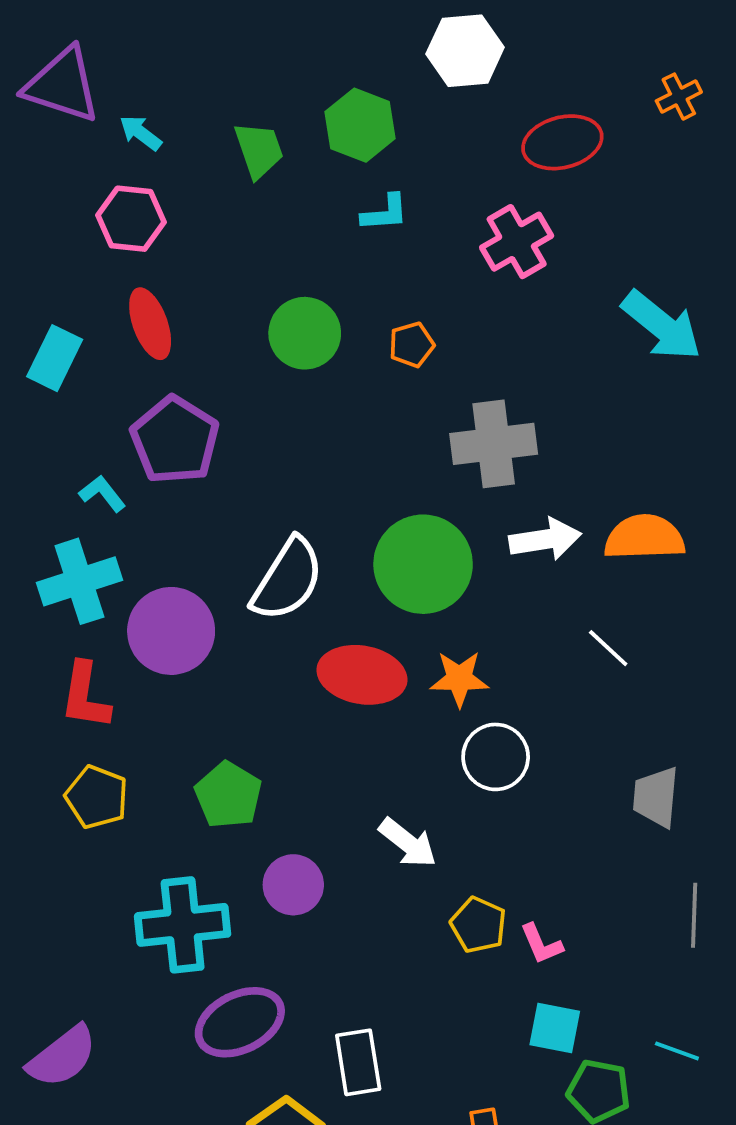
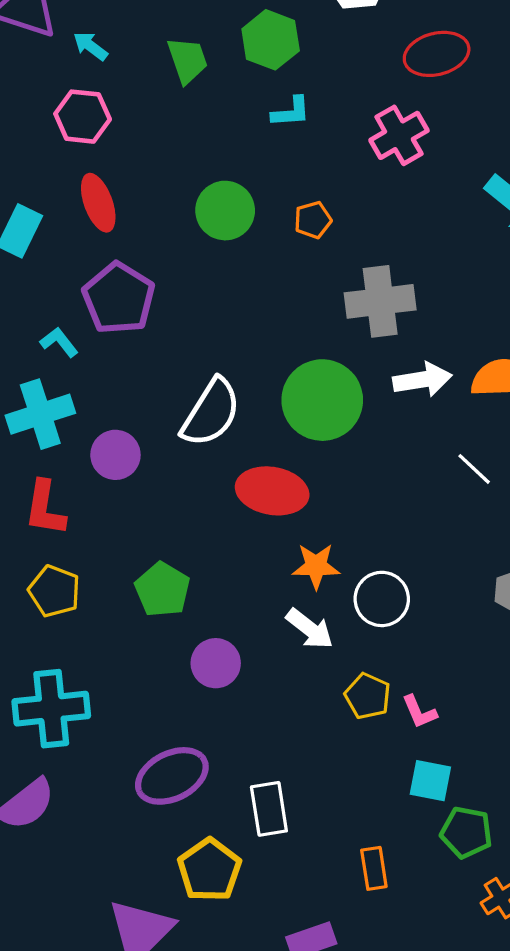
purple circle: (171, 631) -> (115, 455), size x0.7
orange star: (459, 679) -> (316, 566), moved
white circle: (496, 757) -> (382, 599), moved
cyan cross: (183, 925) -> (51, 709), moved

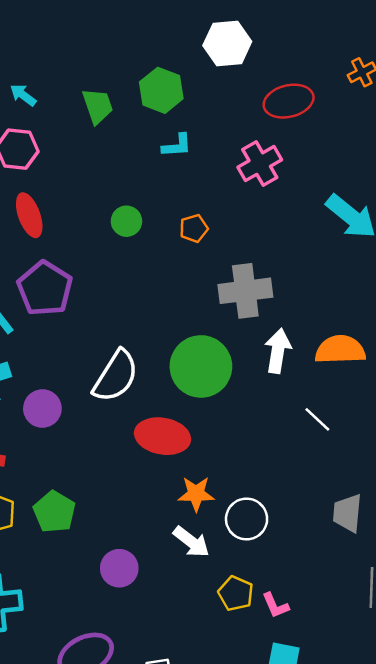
green circle: (225, 211) -> (126, 221), size x0.7
white arrow: (422, 380) -> (278, 351), turned -72
green pentagon: (162, 590) -> (54, 512), moved

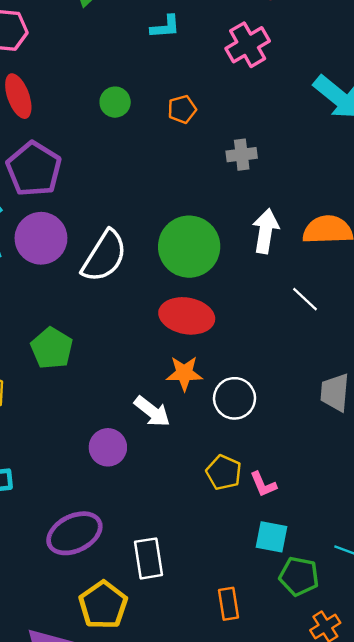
gray cross: (245, 291) -> (242, 155), moved, size x0.6
purple circle: (42, 409) -> (41, 238), moved, size x1.4
red ellipse: (162, 436) -> (187, 316), moved
green pentagon: (54, 512) -> (52, 348), moved
white arrow: (191, 542) -> (152, 411), moved

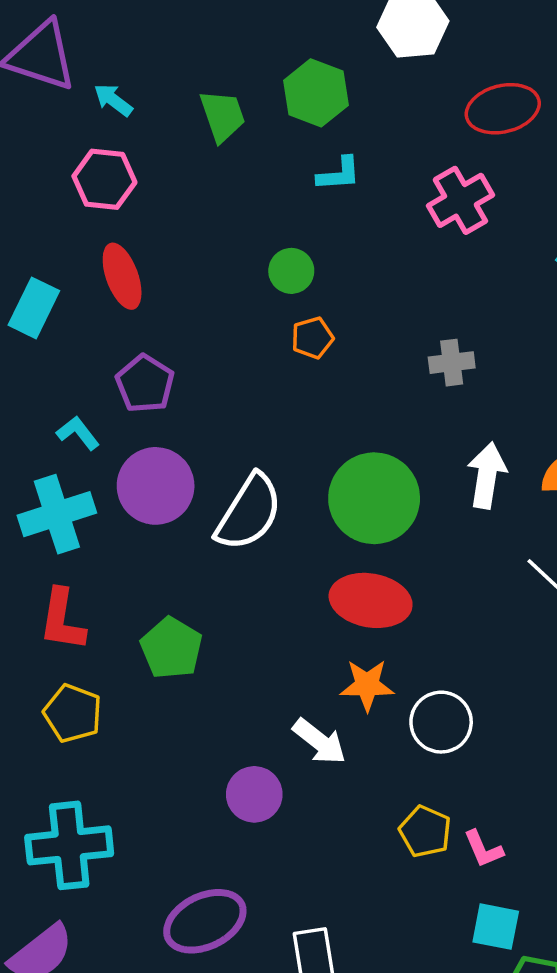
green circle: (115, 102) -> (291, 271), moved
orange pentagon: (182, 109) -> (312, 338), moved
purple pentagon: (34, 169) -> (145, 384), size x0.7

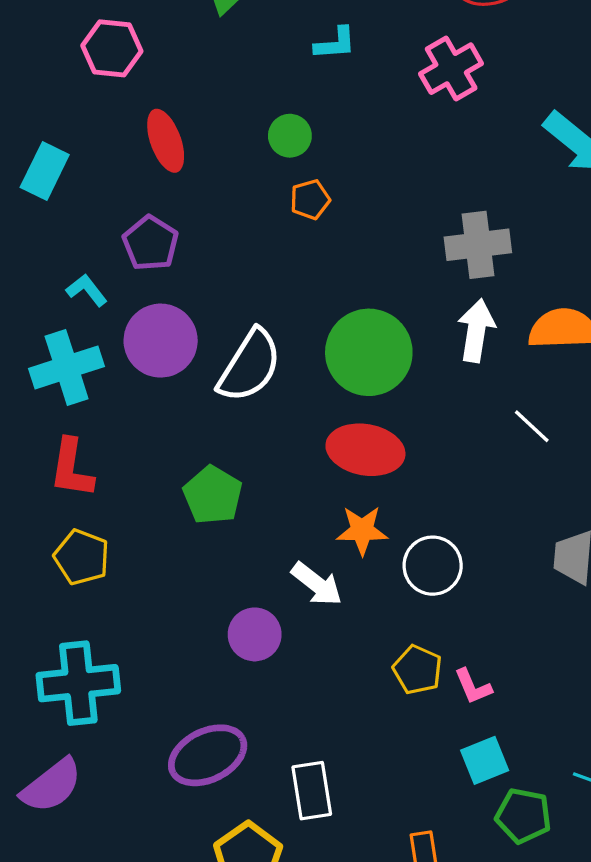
red ellipse: (122, 276) -> (166, 141), moved
gray cross: (452, 363) -> (478, 245), moved, size x1.5
green pentagon: (171, 648) -> (213, 495), moved
cyan square: (496, 927) -> (485, 760), turned -33

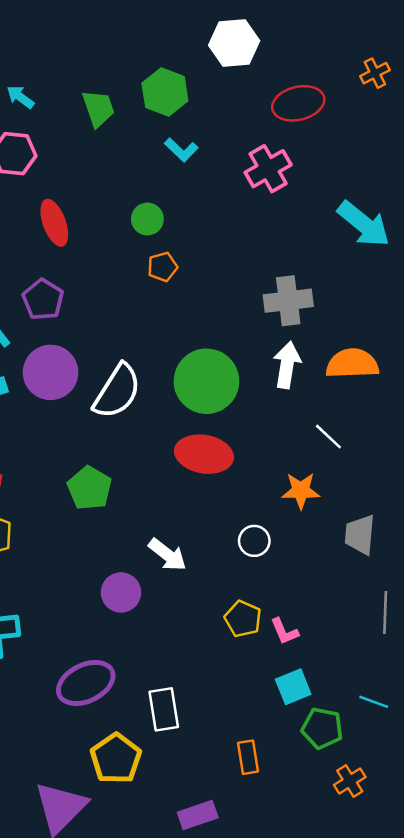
cyan L-shape: (335, 43) -> (181, 150), turned 48
orange star: (362, 530) -> (301, 491), moved
white circle: (433, 566) -> (254, 541), size x0.7

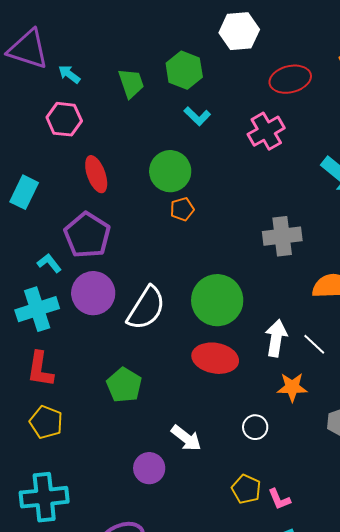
green circle: (147, 219) -> (170, 171), size x1.6
purple pentagon: (43, 299) -> (87, 235), size x1.4
white arrow: (287, 365) -> (276, 338), moved

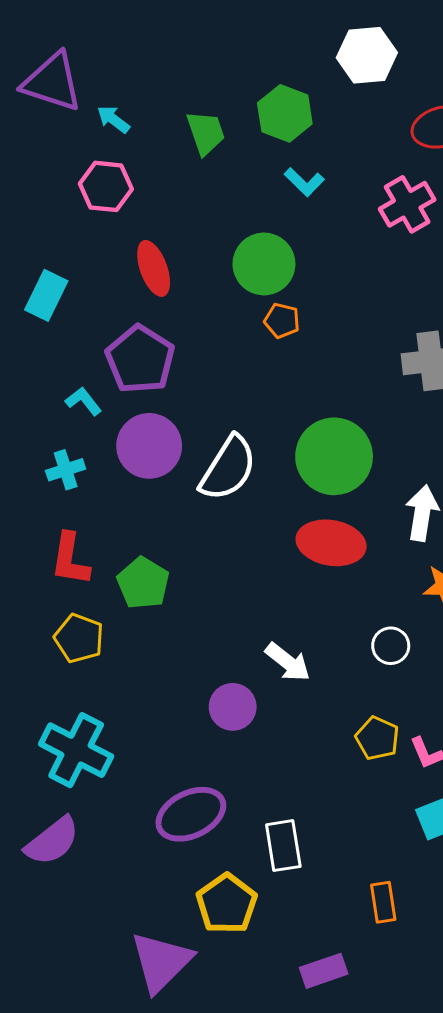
orange pentagon: (182, 209) -> (282, 321), turned 30
cyan cross: (37, 309) -> (66, 470), size x0.6
green pentagon: (124, 385) -> (143, 583), moved
cyan cross: (44, 497) -> (76, 750), turned 33

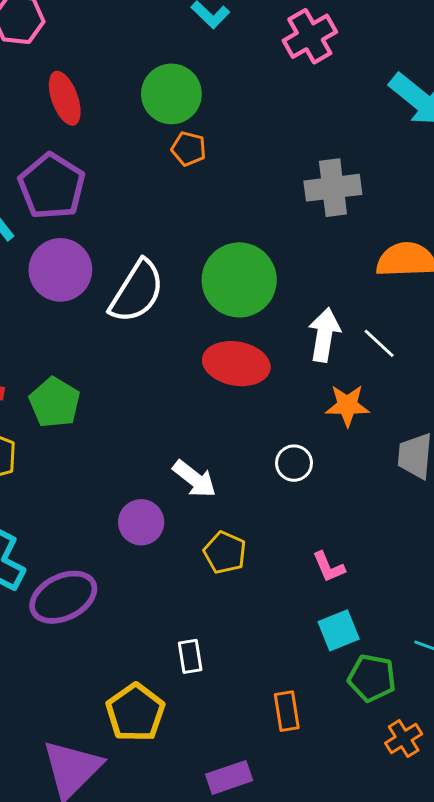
yellow pentagon: (377, 738) -> (225, 552), moved
purple ellipse: (191, 814) -> (63, 597), moved
white rectangle: (283, 846) -> (190, 656), size x0.7

